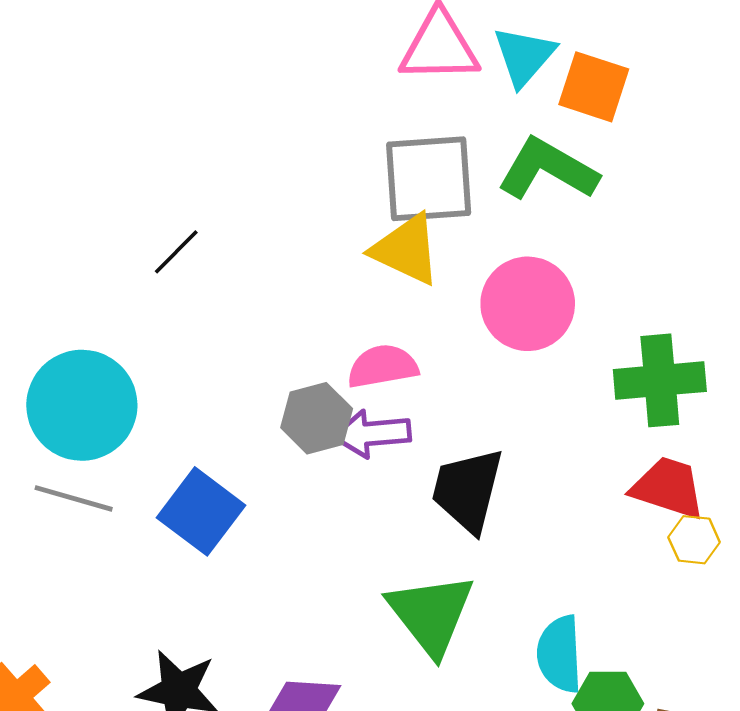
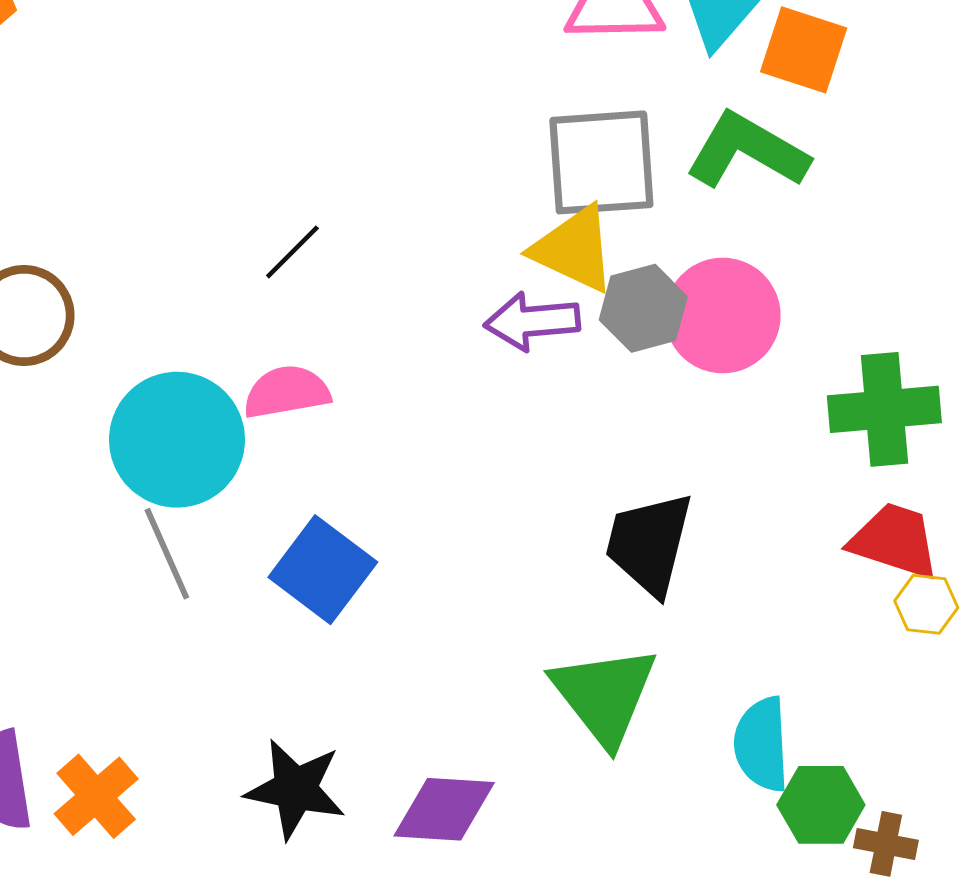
pink semicircle: (383, 366) -> (287, 392), moved
gray hexagon: (317, 418) -> (643, 308), moved
purple arrow: (372, 434) -> (532, 321), moved
gray line: (74, 498) -> (167, 554), turned 50

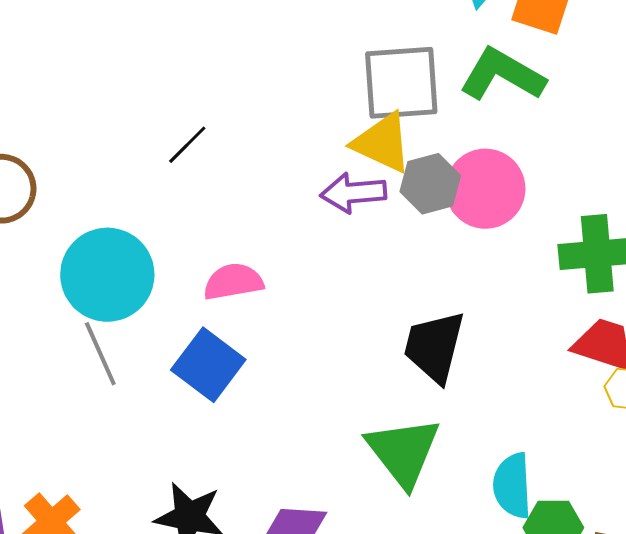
pink semicircle: (287, 392) -> (233, 282), moved

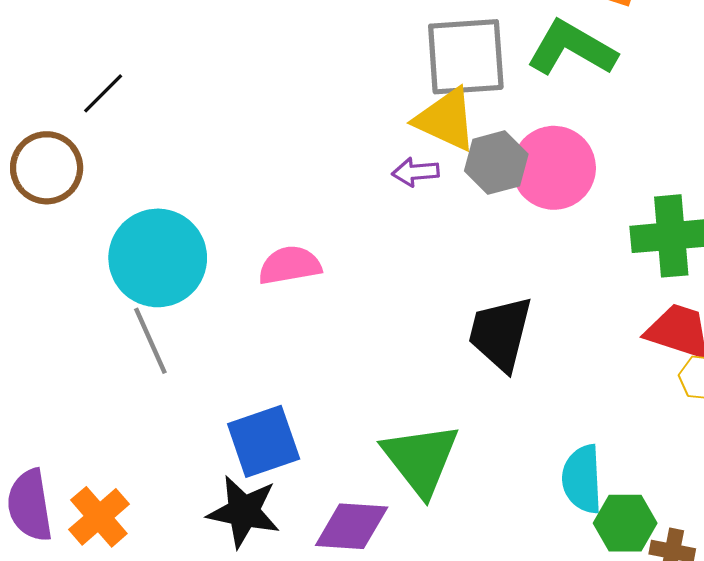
black line: (187, 145) -> (103, 93), moved
purple arrow: (353, 193) -> (416, 172), size x0.7
blue square: (208, 365) -> (264, 441), moved, turned 34
green triangle: (403, 452) -> (421, 459), moved

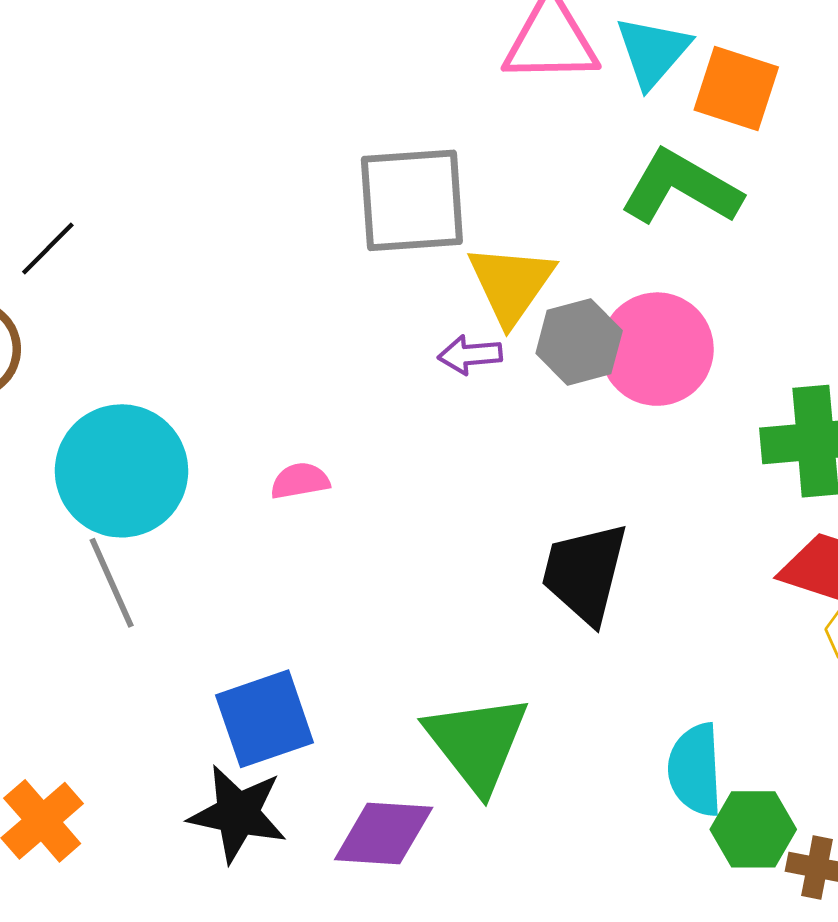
gray square: (466, 57) -> (412, 200), moved
yellow triangle: (446, 120) -> (511, 284), turned 40
pink semicircle: (290, 265) -> (300, 481), size x0.7

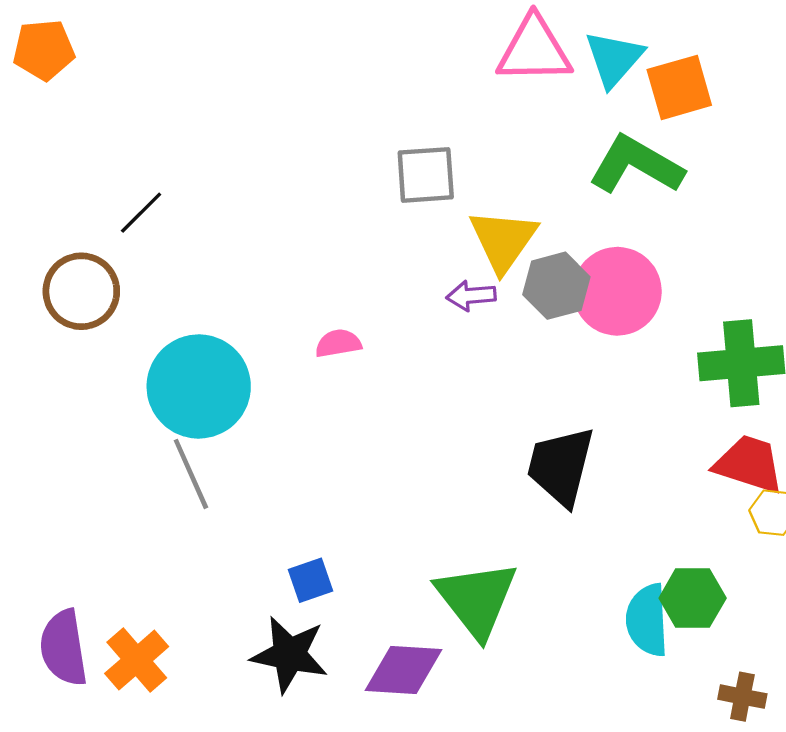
orange square: (736, 88) -> (679, 87), turned -34
gray square: (412, 200) -> (426, 175), size x0.7
pink semicircle: (300, 481) -> (338, 343), moved
blue square: (265, 719) -> (311, 580), size x0.6
green hexagon: (753, 829) -> (693, 598), moved

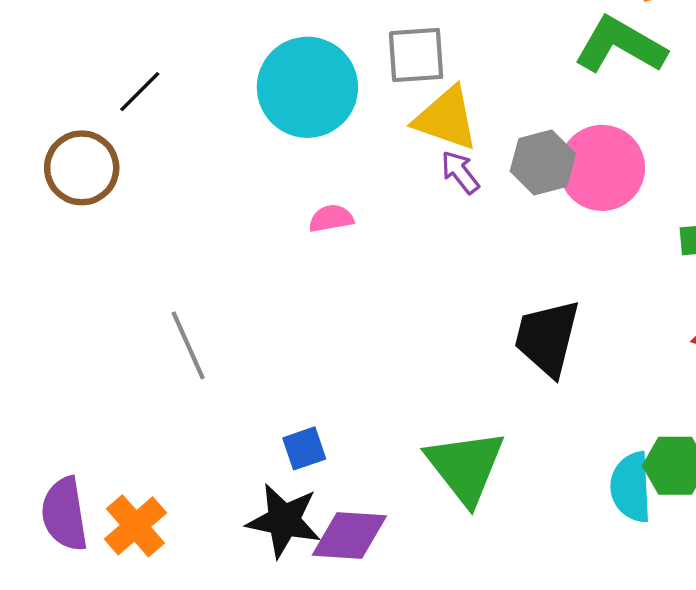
yellow triangle: (503, 240) -> (446, 118), moved, turned -46
purple arrow: (471, 296) -> (460, 172), turned 57
cyan circle: (199, 386) -> (307, 87), moved
purple diamond: (404, 670) -> (349, 536), moved

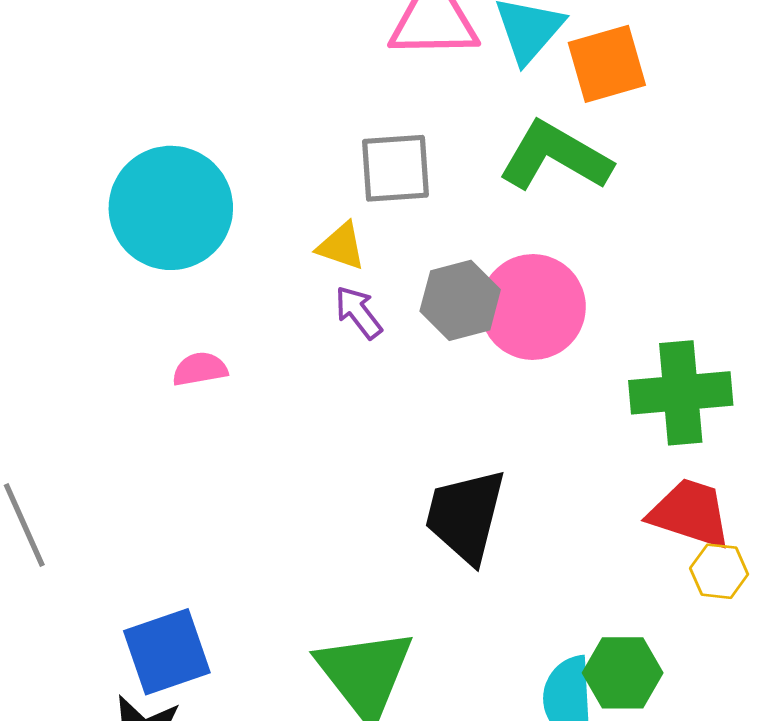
gray square: (416, 55) -> (395, 168), moved
yellow triangle: (446, 118) -> (341, 246), size x0.6
blue square: (304, 448) -> (167, 652), size x1.6

